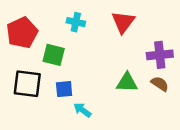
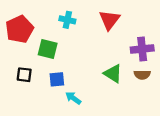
green triangle: (127, 82) -> (113, 74), turned 30
black square: (27, 84) -> (24, 75), size x0.6
brown semicircle: (160, 84) -> (142, 75), turned 147

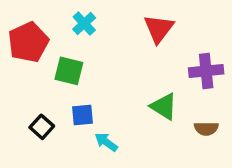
cyan cross: (67, 20) -> (84, 24), moved, turned 35
black square: (24, 75) -> (42, 127), moved, turned 35
brown semicircle: (142, 75) -> (206, 129), moved

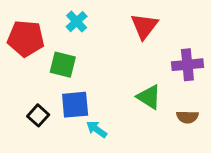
red pentagon: (28, 42) -> (26, 38), turned 30
blue square: (82, 115) -> (75, 105), size x1.4

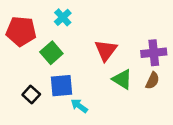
red triangle: (144, 26) -> (106, 50), moved
green square: (63, 65) -> (51, 53), turned 35
brown semicircle: (187, 117) -> (152, 81), moved, turned -66

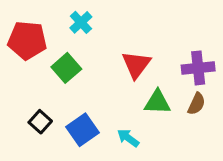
green triangle: (122, 79) -> (157, 102), turned -30
blue square: (61, 86) -> (83, 130), moved, turned -30
cyan arrow: (79, 106) -> (128, 138), moved

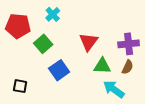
black square: (40, 122) -> (20, 86), moved, turned -32
blue square: (83, 130) -> (59, 70), moved
cyan arrow: (128, 138) -> (114, 89), moved, size x1.5

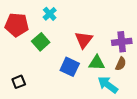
blue square: (59, 70) -> (70, 67), moved, turned -30
black square: (20, 86) -> (19, 82), turned -32

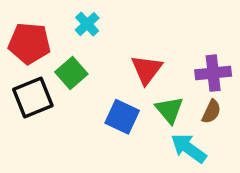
green triangle: (97, 63) -> (169, 110), turned 48
black square: (19, 82) -> (33, 98), moved, size x1.6

